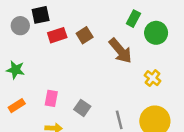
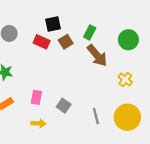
black square: (41, 15) -> (53, 24), moved
green rectangle: (133, 19) -> (90, 32), moved
red rectangle: (57, 35) -> (42, 42), turned 42

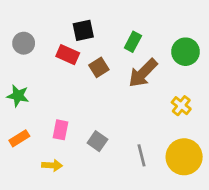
brown square: (66, 42) -> (99, 67), moved
brown arrow: (97, 55) -> (143, 73), turned 85
yellow arrow: (38, 123) -> (52, 165), moved

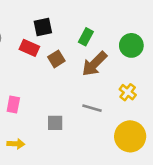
pink rectangle: (61, 130) -> (13, 104), moved
gray square: (97, 141) -> (55, 123), turned -35
gray line: (141, 155) -> (92, 108), moved, turned -60

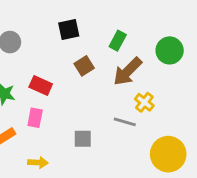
red rectangle: (29, 48) -> (41, 85), moved
yellow cross: (128, 92) -> (144, 102), moved

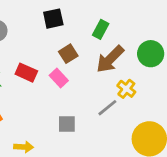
green circle: (170, 50) -> (151, 54), moved
pink rectangle: (35, 118) -> (59, 78), moved, turned -54
gray line: (125, 122) -> (107, 108), turned -55

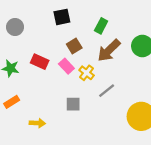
yellow cross: (126, 89) -> (87, 73), moved

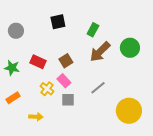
brown square: (74, 46) -> (66, 61), moved
pink rectangle: (66, 66) -> (64, 81), moved
yellow cross: (87, 73) -> (47, 89), moved

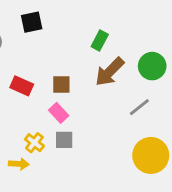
black square: (58, 22) -> (32, 22), moved
brown square: (66, 61) -> (61, 85), turned 32
gray line: (98, 88) -> (139, 107), moved
yellow cross: (47, 89) -> (34, 143), moved

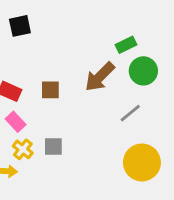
green rectangle: (100, 41) -> (126, 45), moved, turned 36
pink rectangle: (59, 113) -> (16, 122), moved

